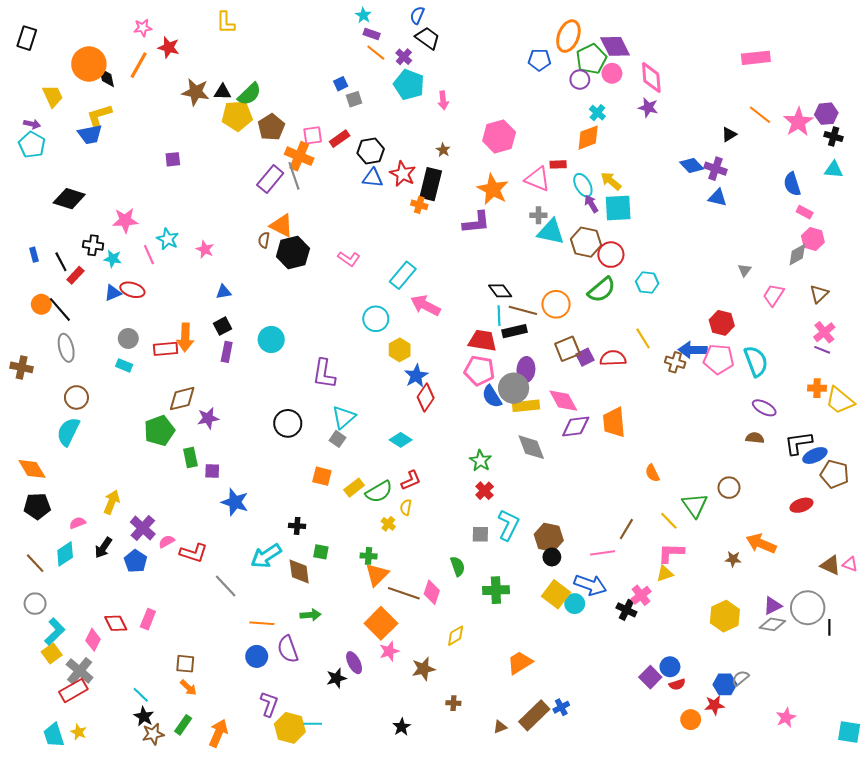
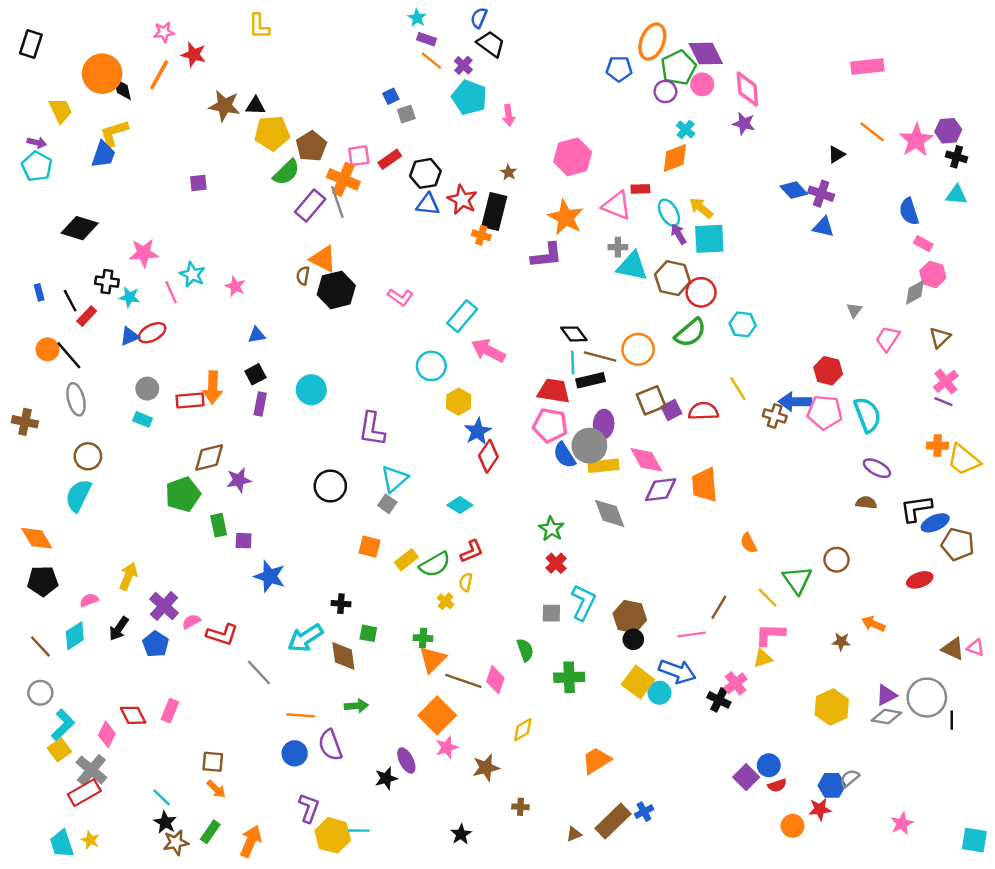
green semicircle: (249, 94) -> (286, 172), moved
blue trapezoid: (90, 134) -> (103, 154), turned -60
red ellipse: (132, 290) -> (152, 333), turned -45
orange arrow: (761, 544) -> (873, 624), size x0.7

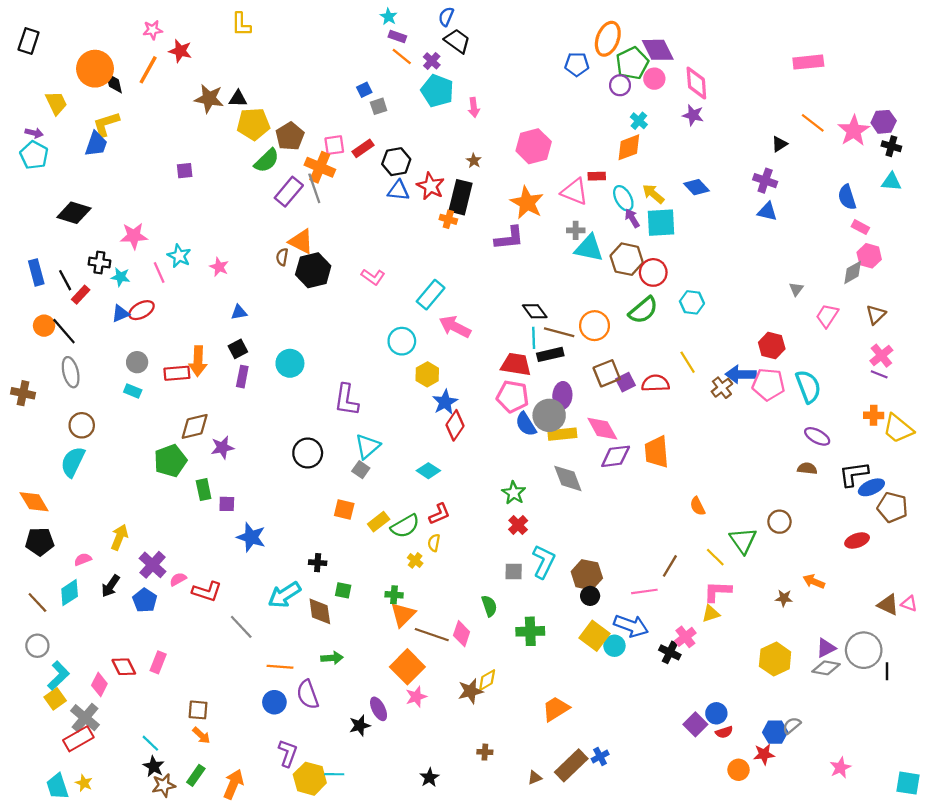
blue diamond: (794, 190) -> (696, 187), moved
blue rectangle: (39, 292) -> (36, 272), size x1.6
brown cross: (775, 416) -> (722, 388), turned 35
brown star: (486, 768) -> (470, 691), moved

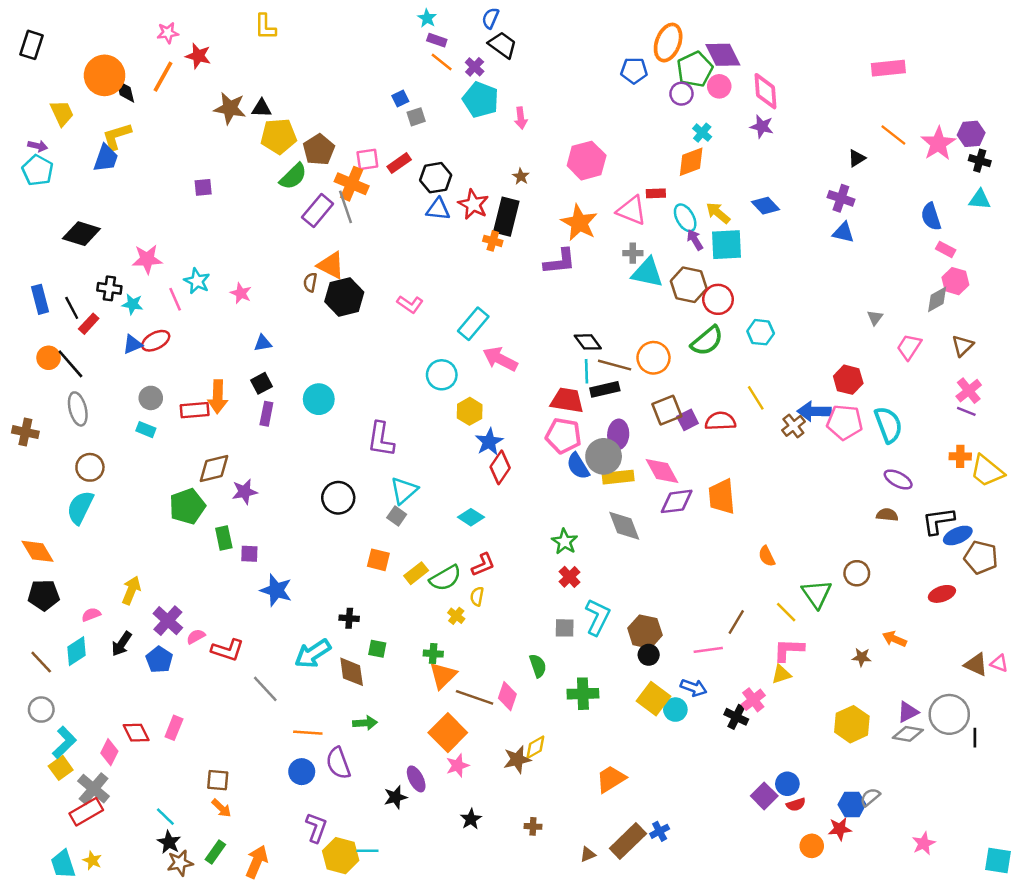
blue arrow: (631, 626) -> (694, 688), size x0.7
black star: (429, 778) -> (471, 819), moved

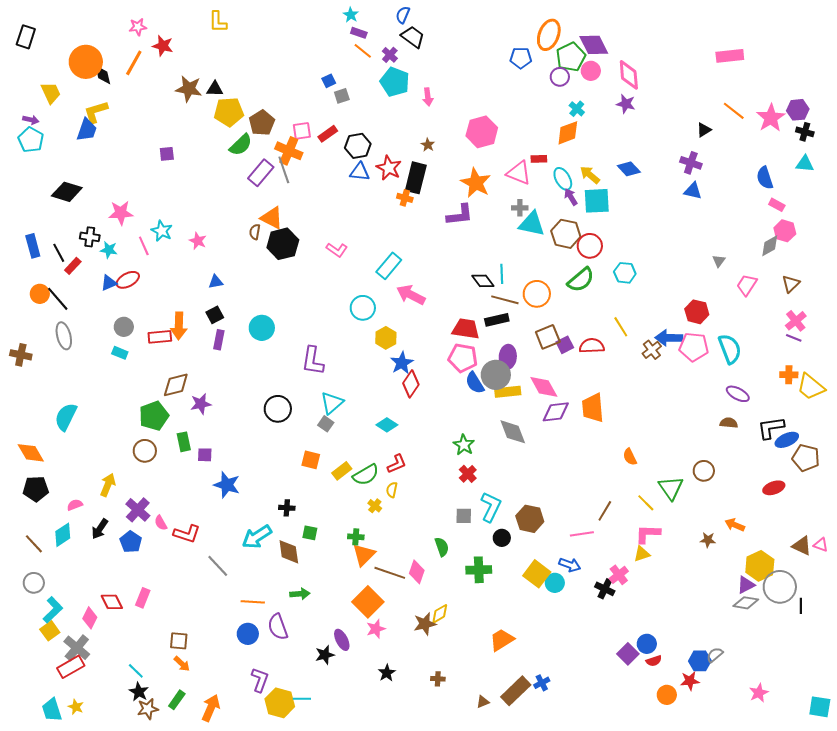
cyan line: (587, 371) -> (502, 274), moved
brown circle: (90, 467) -> (145, 451), moved
pink semicircle: (196, 637) -> (161, 523), turned -91
black circle: (649, 655) -> (502, 538), moved
yellow hexagon: (852, 724) -> (760, 566), moved

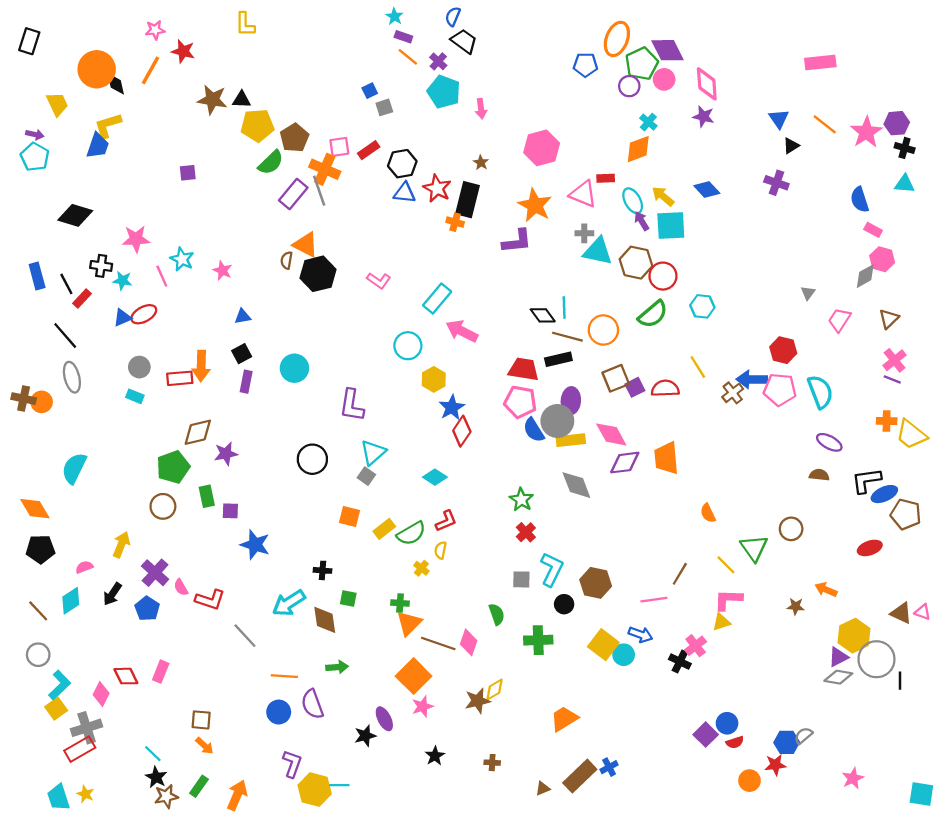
blue triangle: (693, 191) -> (779, 119), moved, turned 42
orange circle: (40, 294) -> (42, 402), moved
gray cross: (77, 648) -> (87, 728), turned 32

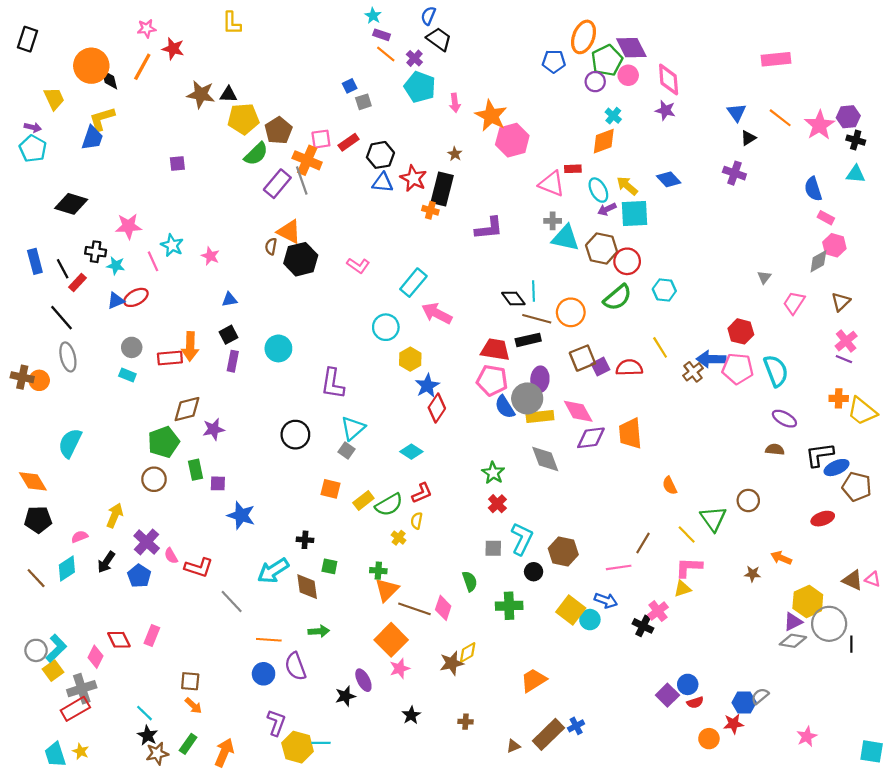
orange star: (535, 205) -> (491, 116), moved
purple arrow: (642, 221) -> (607, 209), turned -84
gray circle: (38, 655) -> (36, 650), moved

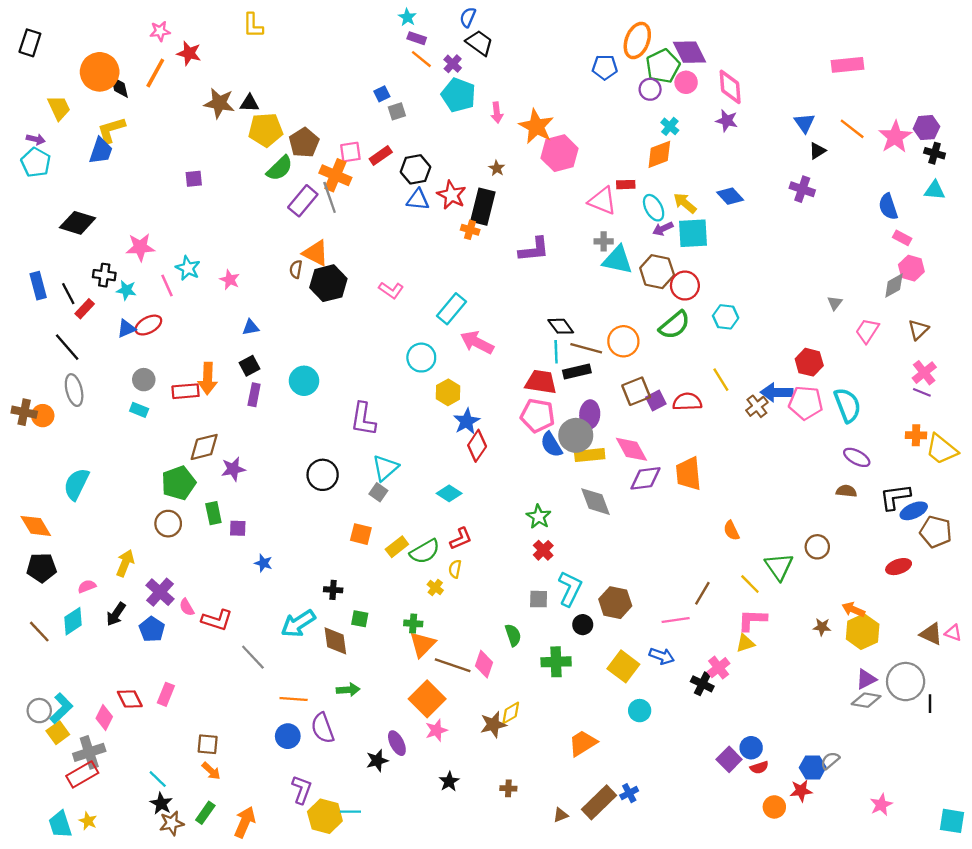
cyan line: (534, 291) -> (556, 352), moved
blue star: (241, 515) -> (263, 563), size x0.6
yellow hexagon: (808, 601) -> (863, 632), moved
cyan circle: (590, 620) -> (640, 711), moved

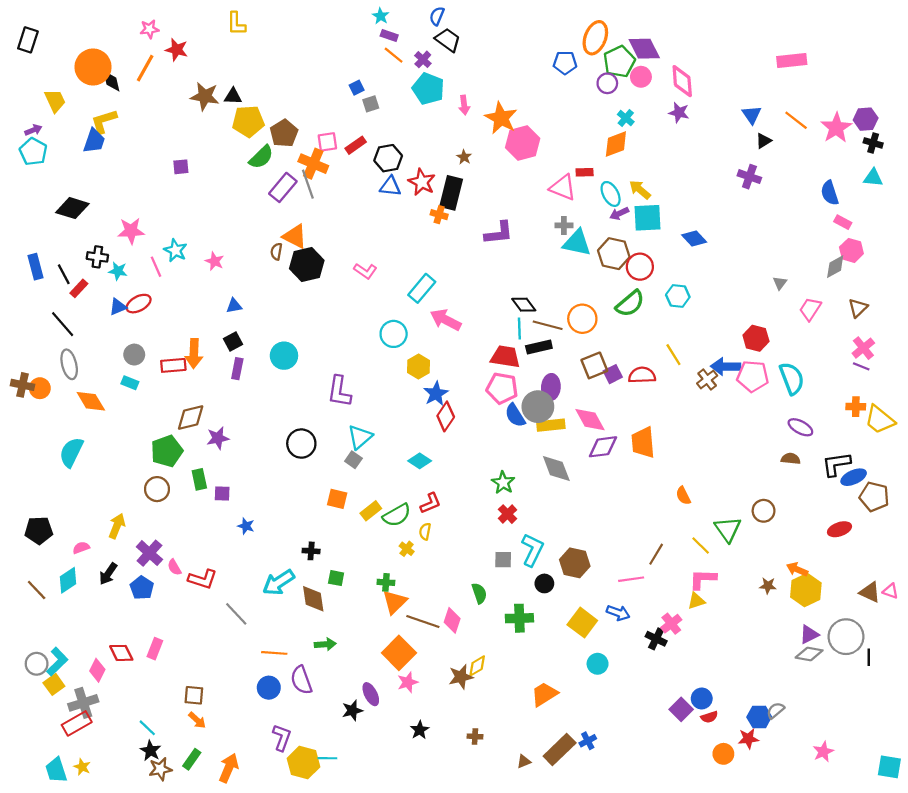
purple arrow: (36, 139) -> (33, 130), turned -35
blue diamond: (730, 196) -> (694, 238), moved
orange diamond: (36, 526) -> (91, 401), moved

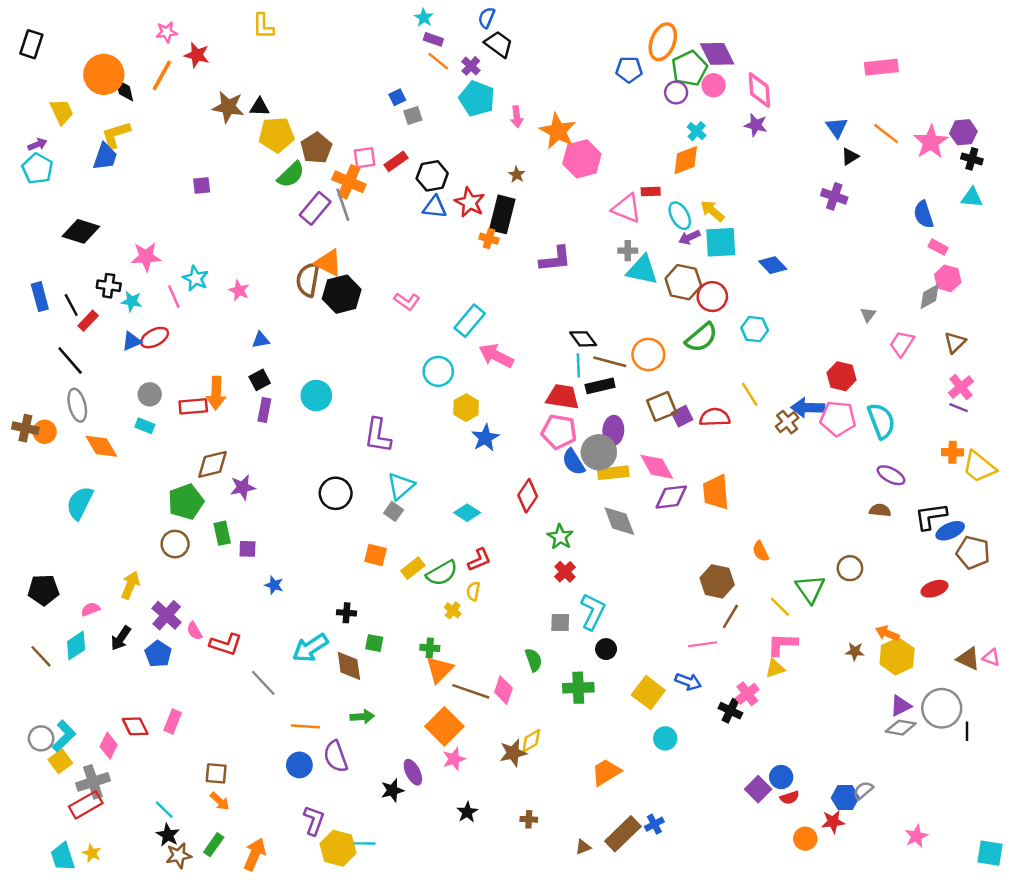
brown semicircle: (276, 251) -> (308, 280), size x1.8
red diamond: (446, 416) -> (528, 496), moved
brown hexagon: (575, 563) -> (717, 581), moved

